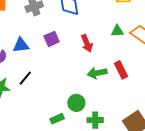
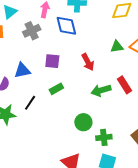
purple square: (52, 39) -> (52, 61), turned 35
green rectangle: (57, 119) -> (56, 89), moved

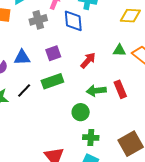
purple square: (52, 61) -> (53, 53), turned -35
red arrow: (88, 62) -> (88, 60), turned -120
green rectangle: (56, 89) -> (52, 81), size x1.5
green circle: (83, 122) -> (81, 112), moved

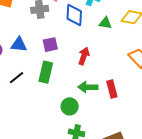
green triangle: (119, 50) -> (105, 23), moved
red arrow: (88, 60) -> (84, 56), turned -30
green rectangle: (52, 81) -> (46, 72), turned -65

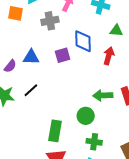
blue diamond: (74, 15) -> (83, 41), moved
red arrow: (84, 56) -> (109, 56), moved
green rectangle: (46, 72) -> (55, 131), moved

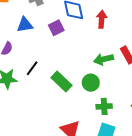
blue triangle: (31, 57) -> (25, 25), moved
green rectangle: (55, 131) -> (62, 81), moved, turned -45

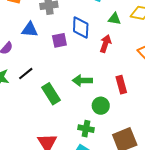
green arrow: (104, 59) -> (82, 80), moved
green circle: (91, 83) -> (101, 106), moved

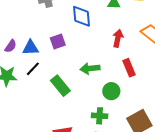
blue triangle: (30, 30) -> (31, 48), moved
purple square: (59, 40) -> (58, 42), moved
red arrow: (105, 44) -> (118, 38), moved

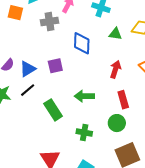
blue triangle: (31, 48) -> (28, 69), turned -36
green circle: (111, 91) -> (117, 123), moved
green cross: (100, 116) -> (84, 132), moved

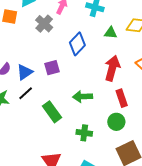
gray cross: (49, 22) -> (44, 24), turned -36
blue diamond: (82, 43) -> (77, 44), turned 45
red arrow: (115, 69) -> (112, 68), size x1.4

